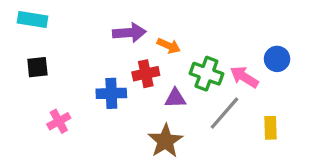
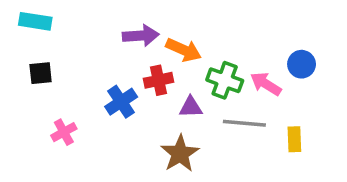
orange arrow: (169, 46) -> (184, 50), size x1.4
blue cross: (111, 93) -> (121, 102), turned -32
gray line: (225, 113) -> (244, 123), turned 54

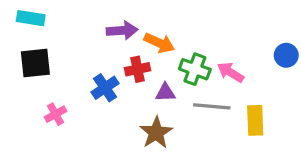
blue circle: (302, 64) -> (286, 55), moved
black square: (41, 73) -> (35, 63), size x1.5
yellow rectangle: (294, 139) -> (255, 120), size x1.4

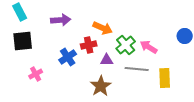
cyan rectangle: (31, 18) -> (20, 12), turned 54
purple arrow: (122, 30) -> (61, 20), moved
green cross: (195, 69) -> (126, 45), turned 30

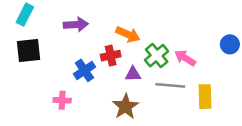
cyan rectangle: (20, 12) -> (25, 15), turned 54
pink cross: (36, 74) -> (62, 100), moved, turned 32

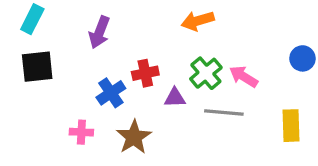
purple arrow: (76, 24) -> (99, 32), turned 115
orange arrow: (128, 34) -> (198, 21), moved, turned 140
yellow rectangle: (205, 97) -> (291, 126), moved
brown star: (126, 106) -> (134, 137), moved

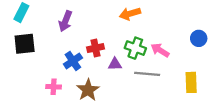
green cross: (206, 73) -> (135, 48), turned -30

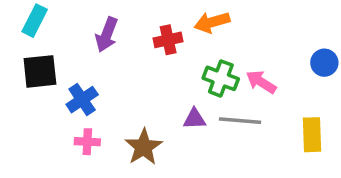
red cross: (96, 48) -> (168, 40), moved
blue cross: (73, 61) -> (82, 100), moved
purple triangle: (115, 64) -> (194, 119), moved

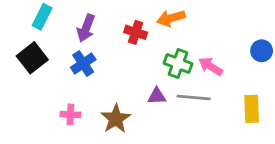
cyan rectangle: (35, 21) -> (42, 17), moved
red cross: (168, 40) -> (136, 32), turned 30
black square: (40, 71) -> (32, 58), turned -32
blue cross: (82, 100) -> (83, 64), moved

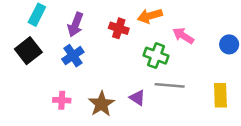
pink arrow: (211, 66) -> (183, 36), moved
purple triangle: (157, 96) -> (137, 98), moved, turned 35

